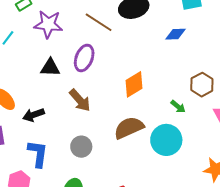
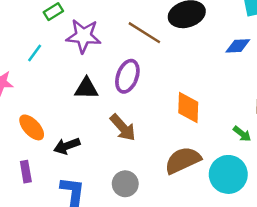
orange diamond: (134, 84) -> (188, 108), turned -56

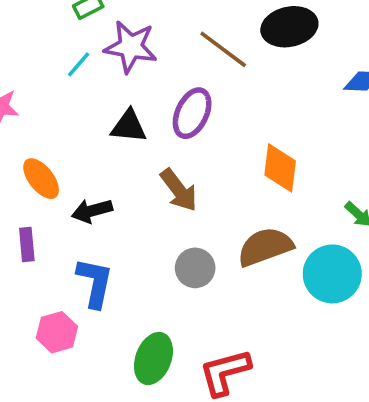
cyan line: (35, 53) -> (79, 64), moved
gray circle: (125, 184) -> (195, 268), moved

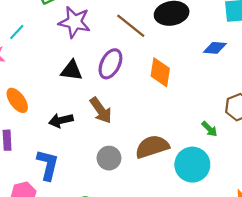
cyan line: (79, 64) -> (17, 32), moved
orange diamond: (280, 168) -> (160, 72), moved
black arrow: (92, 211) -> (61, 120), moved

